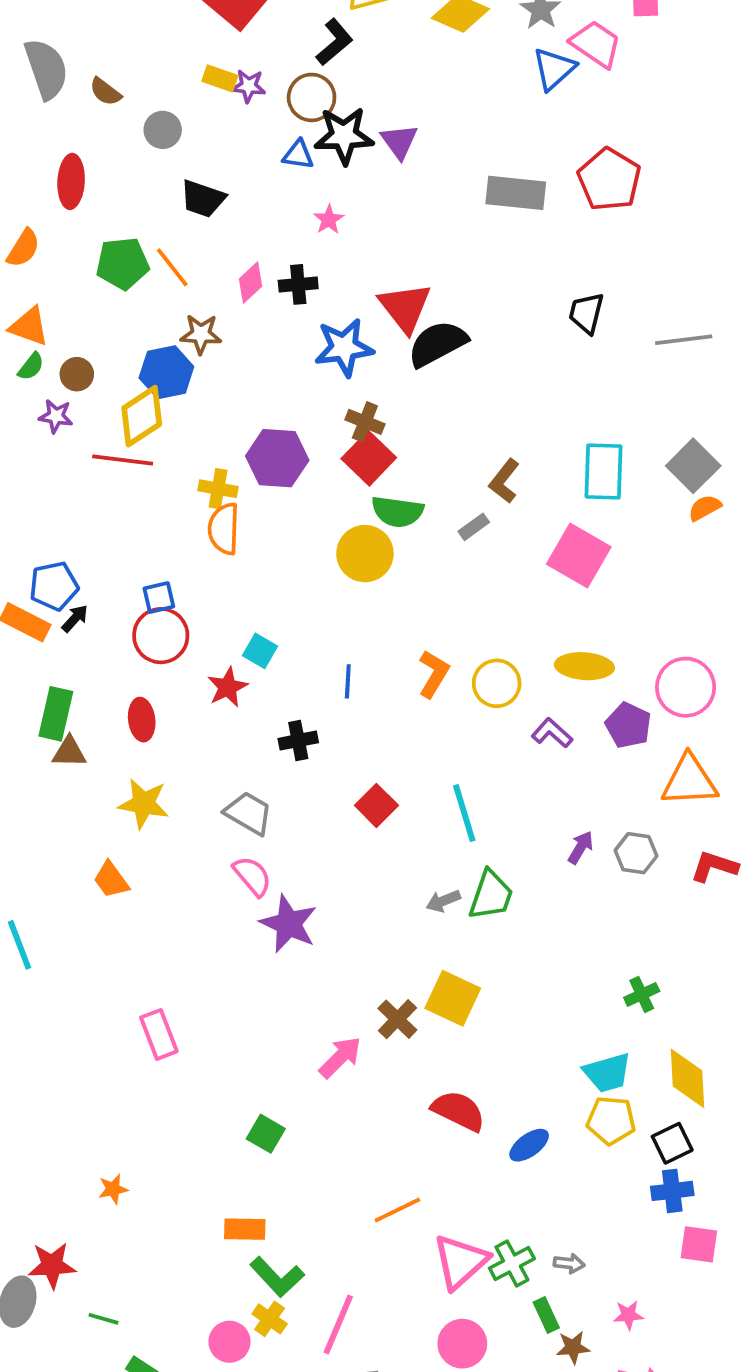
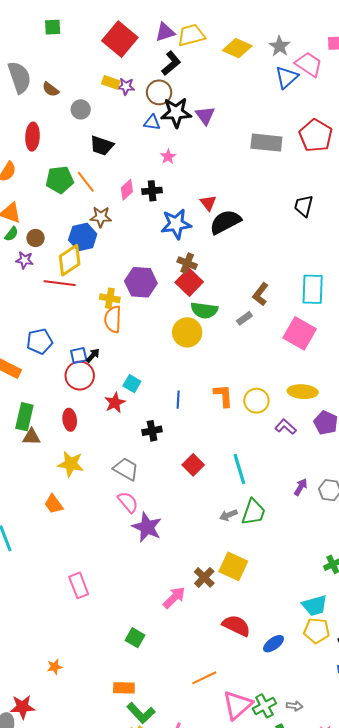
red triangle: (405, 307) -> (208, 203), size x0.6
blue pentagon: (54, 586) -> (40, 341), moved
black arrow: (75, 618) -> (93, 355), moved
orange L-shape: (434, 674) -> (223, 396), turned -35

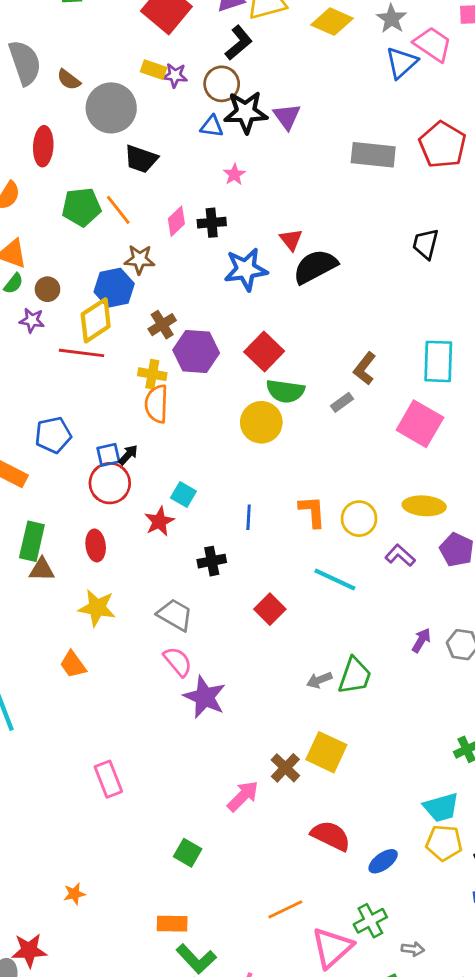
gray circle: (81, 109) -> (111, 108), size x1.8
brown cross: (187, 263) -> (162, 325), moved, turned 36
cyan line: (239, 469) -> (335, 579), moved, turned -48
green cross: (264, 706) -> (370, 921), moved

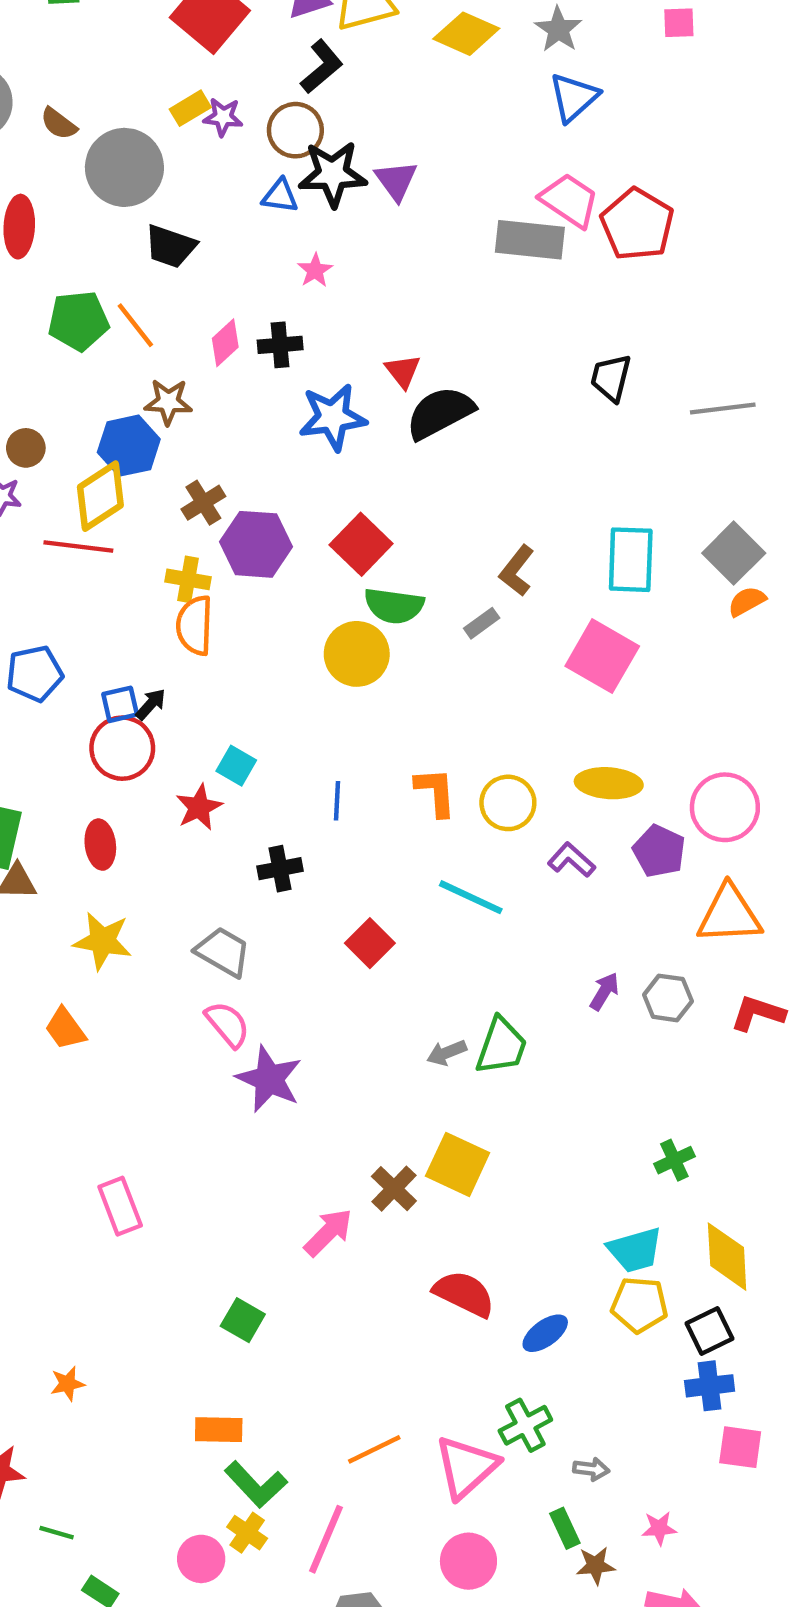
pink trapezoid: (433, 44) -> (569, 200), moved
yellow rectangle: (154, 70) -> (190, 108), turned -50
orange line: (285, 909) -> (374, 1449), moved

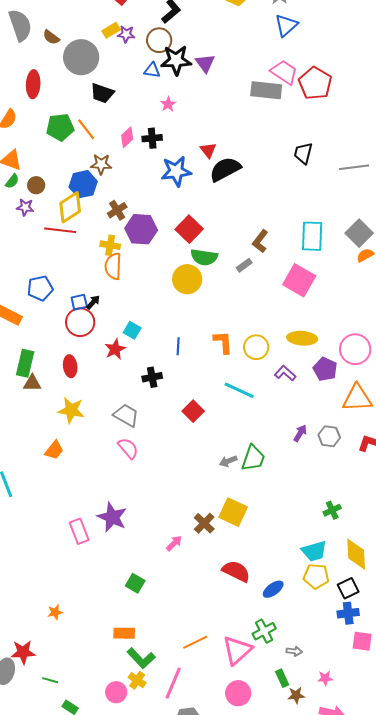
orange trapezoid: (65, 1029) -> (54, 450), turned -105
purple star: (269, 1079) -> (112, 517), moved
pink arrow: (328, 1232) -> (174, 543), size x0.7

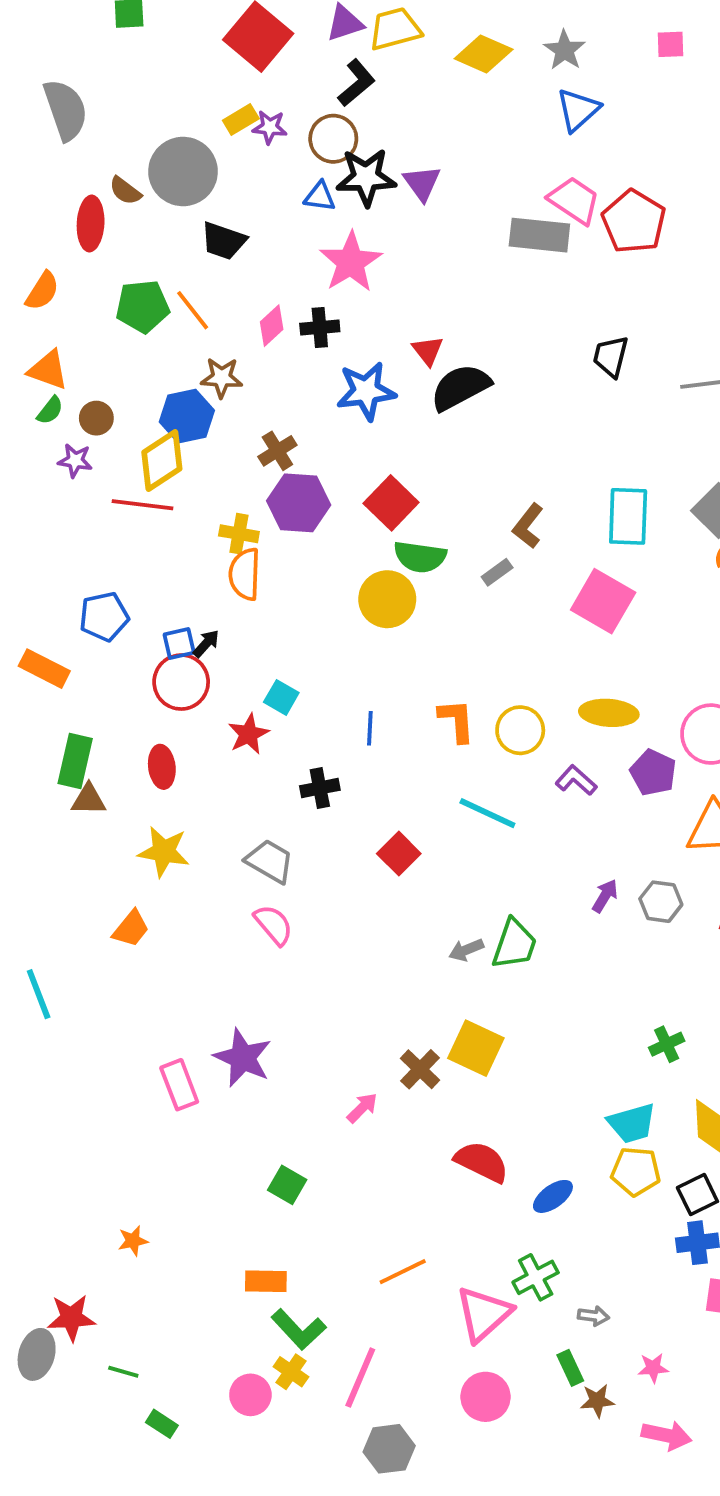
brown semicircle: (51, 37) -> (125, 191), moved
pink star: (168, 104) -> (351, 262), size x2.0
brown cross: (117, 210) -> (277, 451), moved
orange line: (195, 642) -> (403, 1272), moved

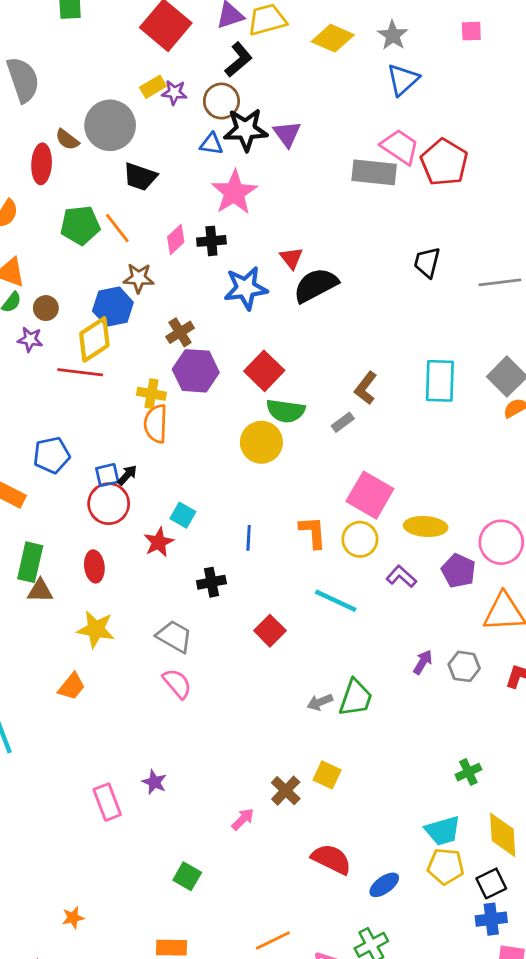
pink square: (603, 601) -> (370, 495), moved
yellow square: (476, 1048) -> (327, 775), size x0.7
purple star: (243, 1058) -> (154, 782), size x0.6

